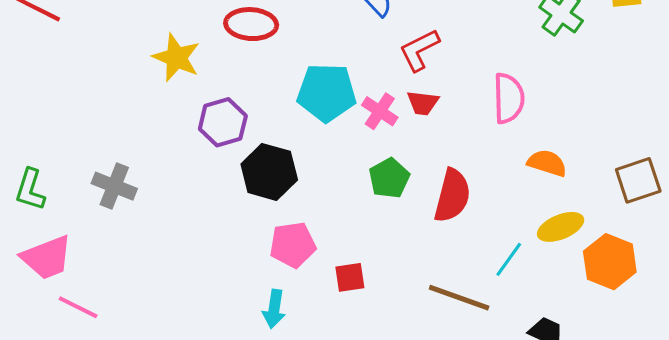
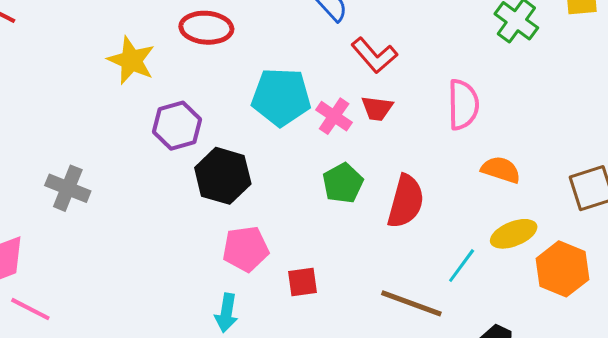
red L-shape: (419, 50) -> (374, 55), turned -105

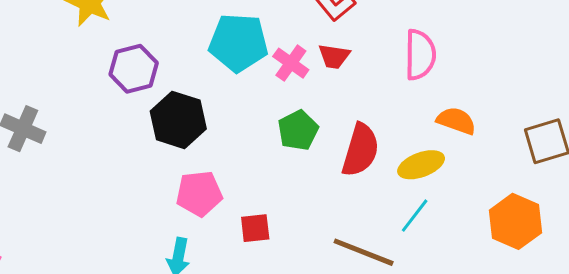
yellow ellipse: (514, 234) -> (421, 165), moved

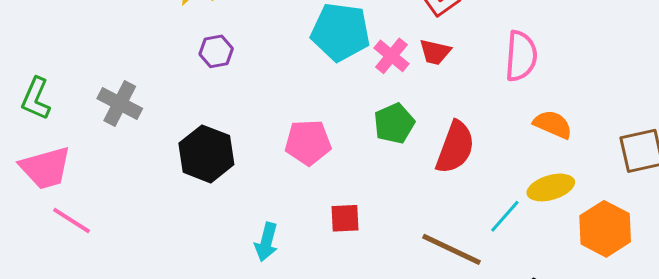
purple hexagon: (134, 69) -> (216, 51), moved, size x0.7
black hexagon: (178, 120) -> (206, 154), moved
yellow ellipse: (421, 165) -> (551, 187), moved
pink pentagon: (199, 194) -> (308, 142), moved

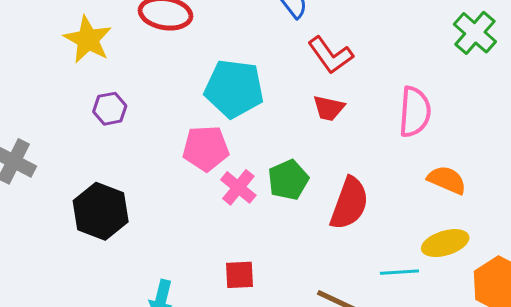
pink cross: (391, 56) -> (238, 187), moved
pink pentagon: (308, 142) -> (206, 148), moved
cyan line: (505, 216) -> (399, 272), turned 45

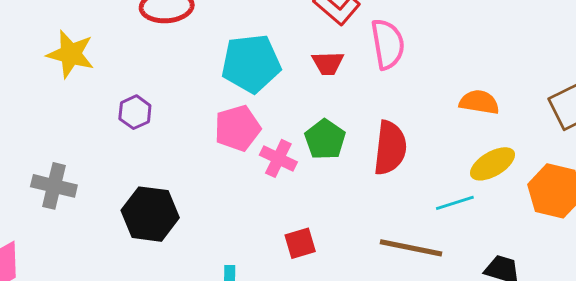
yellow star: (88, 39) -> (71, 54), moved
red trapezoid: (329, 108) -> (328, 63), moved
pink semicircle: (415, 112) -> (388, 44), moved

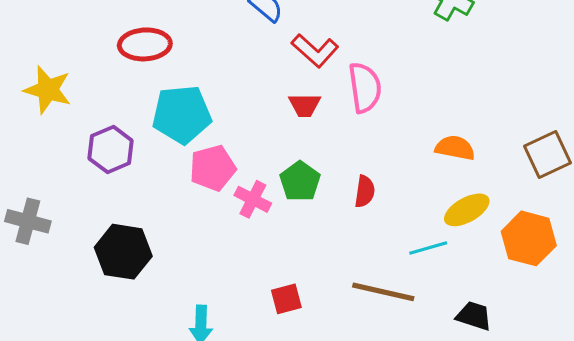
cyan pentagon: (251, 63) -> (182, 114), moved
purple hexagon: (135, 112) -> (111, 149), size x1.4
red semicircle: (390, 148) -> (365, 191), size x0.6
red square: (300, 243) -> (286, 299), moved

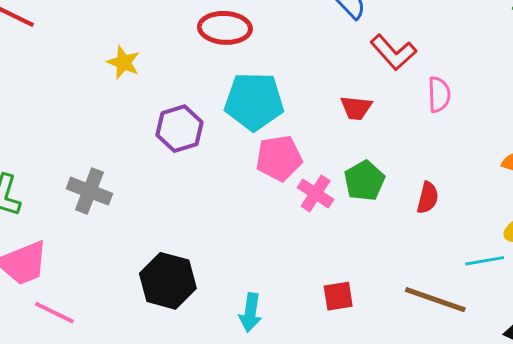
pink semicircle: (365, 88) -> (439, 95), size x0.7
yellow star: (48, 90) -> (123, 62), size x0.7
red trapezoid: (305, 105) -> (356, 108), moved
black hexagon: (123, 252) -> (168, 281), moved

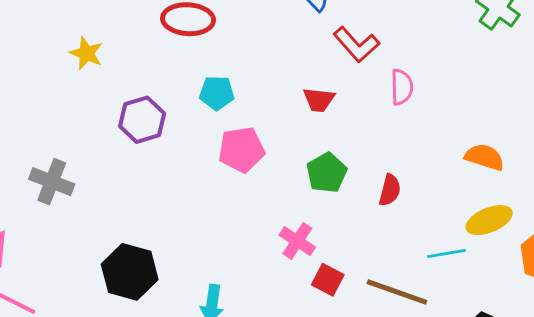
cyan pentagon: (254, 101) -> (217, 93), size x0.6
pink cross: (316, 193) -> (297, 241), moved
red square: (338, 296) -> (328, 280), moved, turned 36

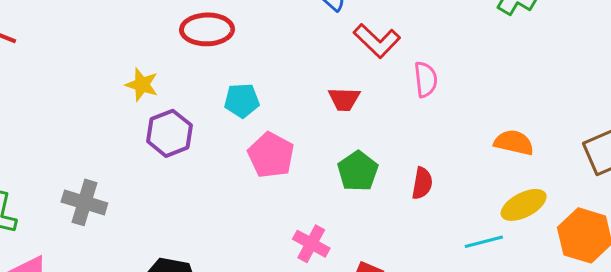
yellow star: (86, 53) -> (142, 85), moved
pink pentagon: (241, 150) -> (271, 155), turned -30
pink cross: (297, 241) -> (311, 244), moved

